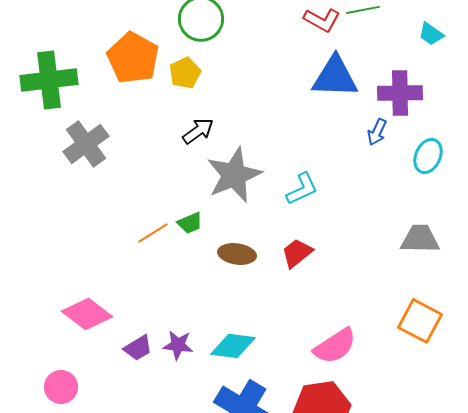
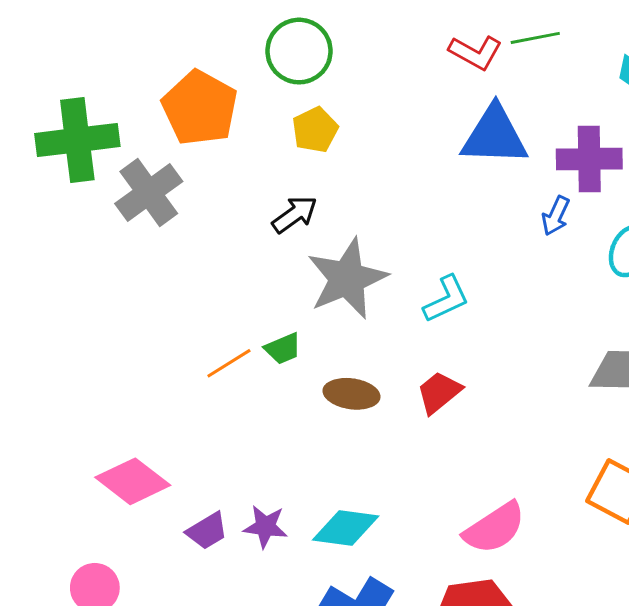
yellow pentagon: (185, 73) -> (315, 130), moved
gray cross: (86, 144) -> (149, 193), moved

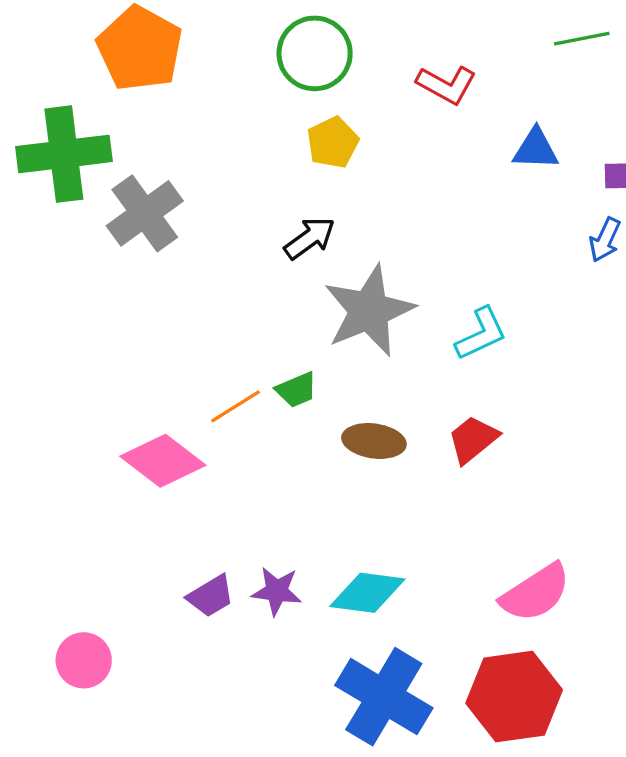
red L-shape: (475, 53) -> (447, 85), moved
orange pentagon: (200, 108) -> (140, 48), moved
blue triangle: (494, 136) -> (536, 149), size x0.6
pink diamond: (133, 481) -> (163, 461), moved

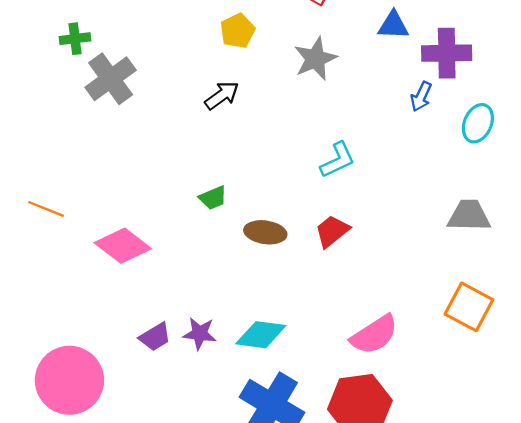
blue triangle: (536, 149) -> (393, 25), moved
green cross: (64, 154) -> (75, 39), moved, size x0.5
gray star: (369, 311) -> (315, 59), moved, size x0.7
orange line: (235, 406) -> (46, 209), moved, turned 54
pink circle: (84, 660) -> (69, 380), size x1.8

